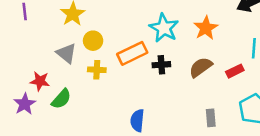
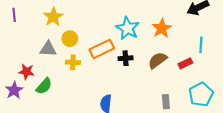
gray triangle: (66, 53) -> (48, 49), turned -36

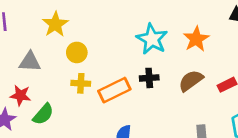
gray triangle: (48, 49) -> (30, 62), moved
orange rectangle: (102, 49) -> (114, 90), moved

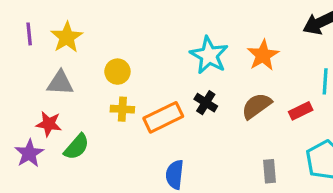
yellow star: (55, 24) -> (67, 37), moved
black cross: (149, 78) -> (206, 103), turned 36

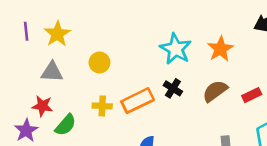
yellow cross: (122, 109) -> (102, 106), moved

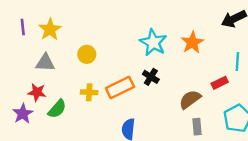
brown semicircle: (215, 91) -> (190, 99), moved

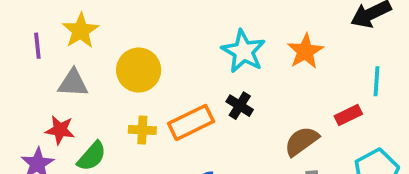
purple line: (23, 27) -> (37, 46), moved
yellow circle: (87, 54) -> (139, 70), size x1.5

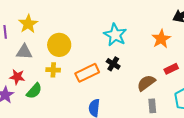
orange star: (305, 51) -> (161, 39), moved
yellow cross: (142, 130) -> (53, 70), moved

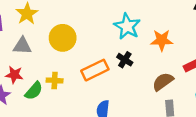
orange star: (161, 39) -> (162, 40), moved, turned 30
yellow cross: (53, 70) -> (55, 80), moved

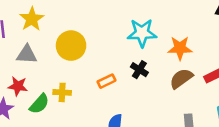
cyan star: (127, 26) -> (142, 33), turned -30
orange rectangle: (95, 70) -> (106, 81), size x0.6
brown semicircle: (163, 82) -> (181, 78), moved

